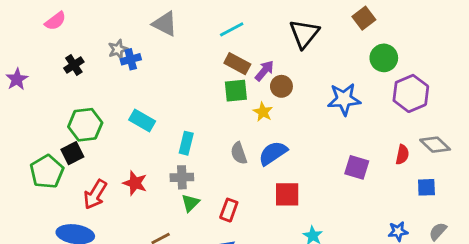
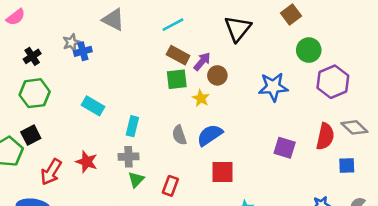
green hexagon: (85, 125) -> (35, 93), moved
red semicircle: (402, 155) -> (325, 136), size x1.5

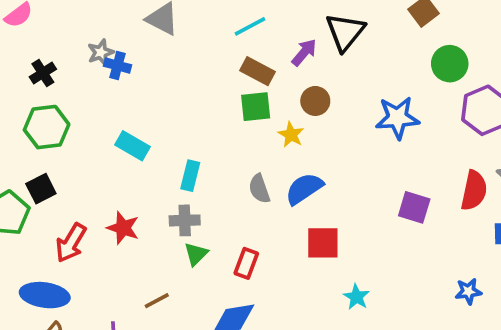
blue cross: (83, 51) -> (117, 66), turned 30
purple arrow: (202, 61) -> (304, 52), moved

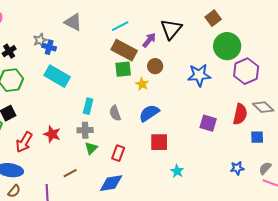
green circle: (450, 64) -> (227, 46), size x1.4
brown rectangle: (257, 71) -> (124, 50), size x1.4
cyan rectangle: (132, 146) -> (57, 76), moved, size x1.4
gray semicircle: (259, 189) -> (115, 113), moved

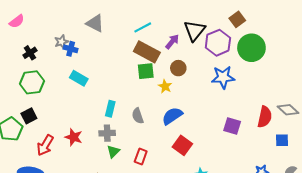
purple hexagon: (246, 71) -> (218, 43), moved
cyan rectangle: (57, 76) -> (79, 78), size x0.7
red square: (159, 142) -> (182, 145), turned 36

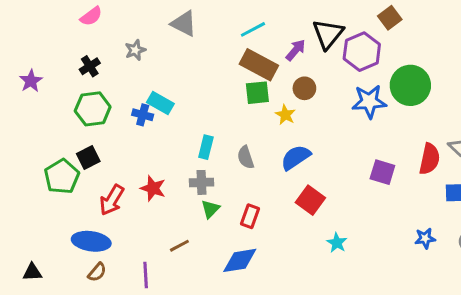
pink semicircle: (17, 21) -> (91, 16), moved
green circle: (251, 48) -> (410, 85), moved
blue cross: (71, 49) -> (143, 115), moved

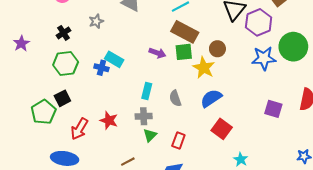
purple arrow: (296, 50) -> (157, 53), moved, turned 70
yellow star: (285, 115) -> (204, 68), size x1.5

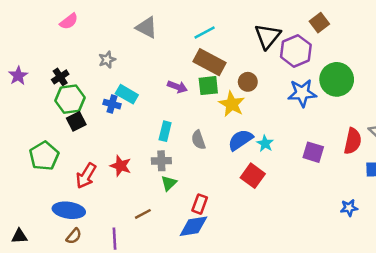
gray star: (96, 21) -> (107, 60), moved
black cross: (64, 33) -> (60, 77), moved
black square: (62, 98) -> (76, 121), moved
red rectangle: (178, 140) -> (200, 204), moved
cyan star: (241, 159) -> (265, 144), moved

